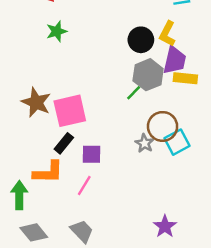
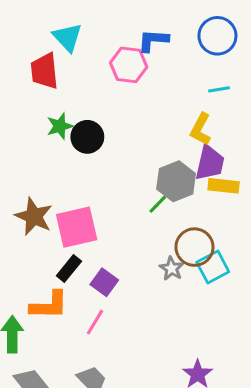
black circle: (141, 40) -> (87, 137), moved
purple square: (92, 154) -> (104, 282), turned 35

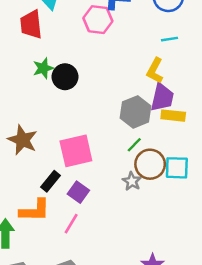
green line: (158, 204) -> (134, 145), moved
pink square: (77, 227) -> (76, 151), moved
cyan square: (213, 267) -> (177, 168), moved, turned 30

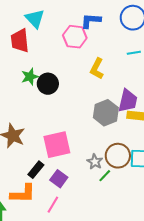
yellow L-shape: (155, 71) -> (97, 69), moved
green line: (134, 145) -> (105, 176), moved
gray star: (132, 181) -> (95, 162), moved

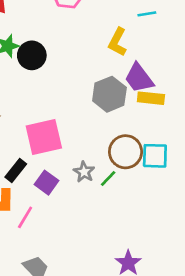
yellow L-shape: (97, 69) -> (117, 42), moved
purple trapezoid: (128, 101) -> (139, 78), turned 130
gray star: (95, 162) -> (84, 172), moved
pink line: (53, 205) -> (25, 217), moved

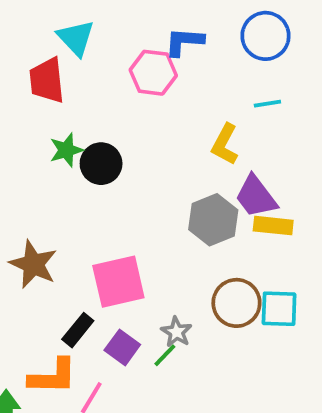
green line: (108, 179) -> (165, 355), moved

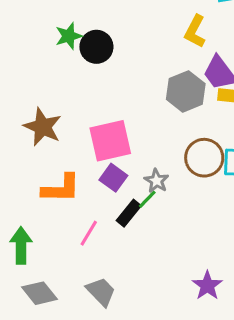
black rectangle: (78, 330) -> (129, 213), moved
purple square: (122, 347) -> (113, 178), moved
orange L-shape: (53, 376) -> (61, 188), moved

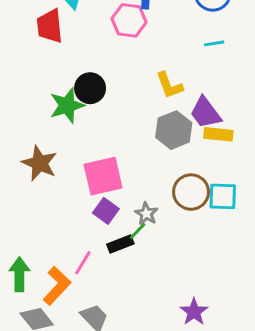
yellow L-shape: (195, 31) -> (169, 85), moved, turned -48
green star: (69, 36) -> (67, 105), moved, size x1.4
orange L-shape: (61, 188) -> (57, 286), moved, turned -48
black rectangle: (129, 213) -> (120, 244), turned 30

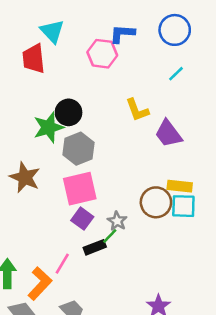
cyan line: (214, 43) -> (176, 74), turned -35
gray hexagon: (174, 130) -> (79, 149), moved
yellow rectangle: (218, 134) -> (180, 186), moved

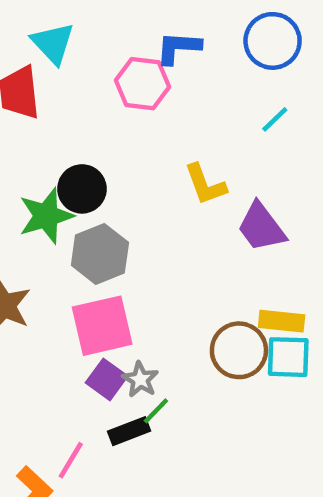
gray star: (117, 221) -> (140, 379), moved

